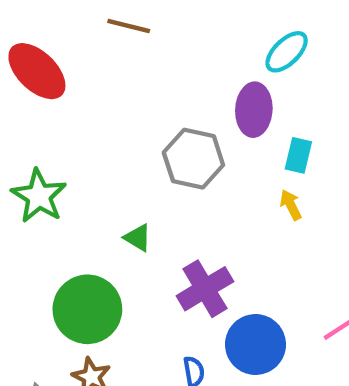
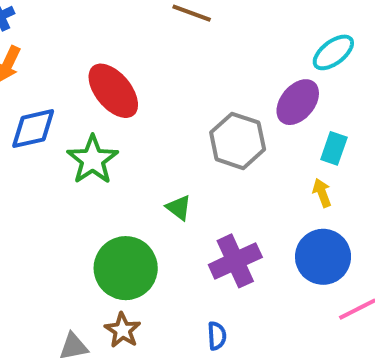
red ellipse: (37, 71) -> (113, 91), moved
purple ellipse: (254, 110) -> (298, 102), turned 30
blue circle: (255, 344) -> (323, 257), moved

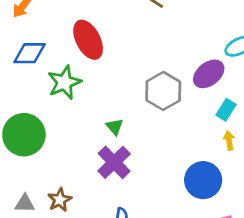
yellow arrow: (322, 193) -> (229, 141), moved
purple cross: (235, 261) -> (114, 162), moved, turned -32
green circle: (126, 268) -> (24, 135), moved

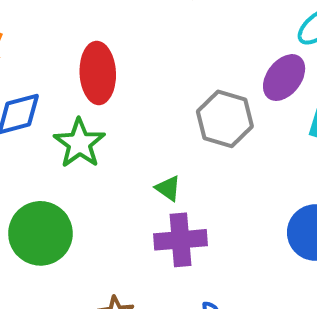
red ellipse: (88, 40) -> (98, 73), turned 39
purple cross: (114, 162) -> (180, 240), turned -36

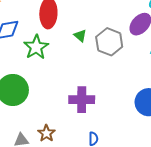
green triangle: (168, 188) -> (80, 36), moved

